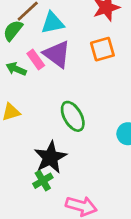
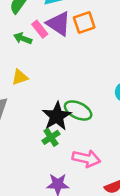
orange square: (102, 49) -> (84, 23), moved
green ellipse: (73, 116) -> (78, 110), moved, turned -32

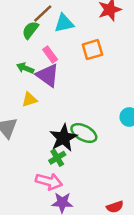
purple triangle: (59, 24) -> (48, 75), moved
green arrow: (23, 38) -> (25, 68), moved
pink arrow: (86, 159) -> (49, 181), moved

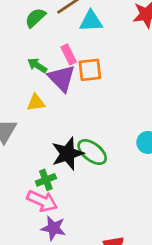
green semicircle: (30, 30) -> (35, 18), moved
orange square: (92, 50) -> (90, 70), moved
green cross: (57, 158) -> (46, 180), moved

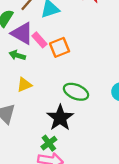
purple triangle: (62, 78) -> (22, 33), moved
green ellipse: (92, 152) -> (76, 92), moved

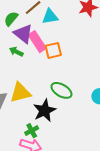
pink rectangle: (40, 40) -> (37, 42), size x1.5
yellow triangle: (24, 85) -> (20, 93), moved, size x1.6

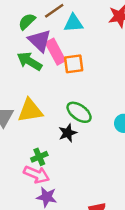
green arrow: (16, 52) -> (29, 61), size x1.5
black star: (45, 111) -> (68, 133), moved, size x0.7

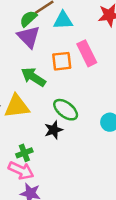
green semicircle: (27, 22) -> (28, 19), moved
pink rectangle: (55, 52) -> (87, 53), moved
green arrow: (29, 61) -> (33, 77), moved

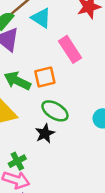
cyan triangle: (63, 20) -> (41, 18), turned 42
orange square: (62, 61) -> (45, 77), moved

